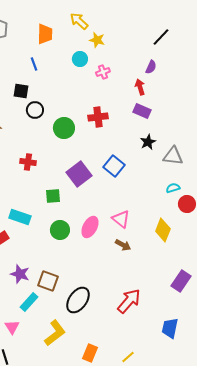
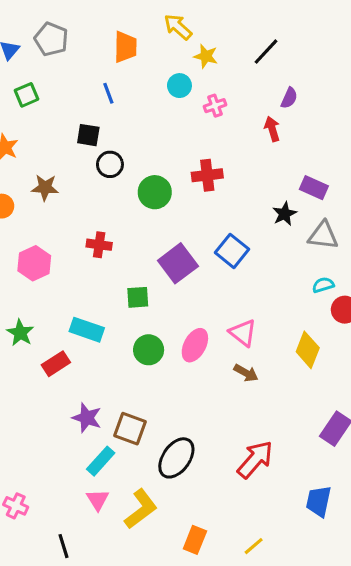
black line: (161, 37) -> (266, 52), moved
purple rectangle: (142, 111) -> (314, 188), moved
pink triangle: (12, 327) -> (98, 500), moved

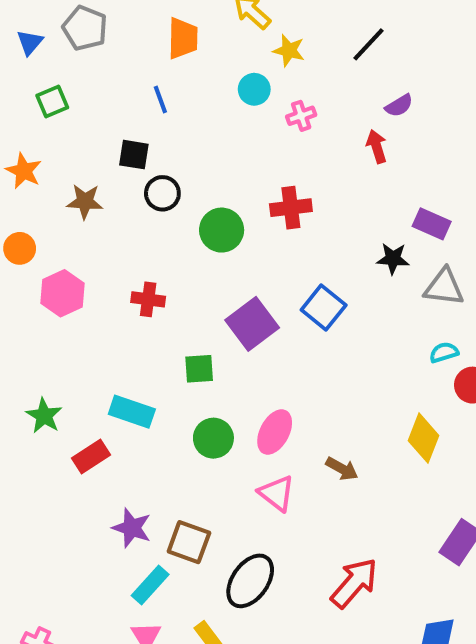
purple semicircle: (289, 98) -> (399, 106), turned 35
brown star: (45, 188) -> (85, 201), moved
black star: (285, 214) -> (393, 259), turned 30
pink hexagon: (34, 263) -> (62, 293), moved
pink triangle: (243, 333) -> (277, 493), moved

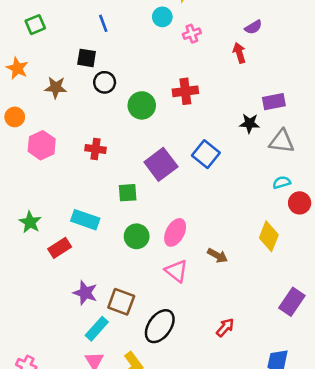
purple rectangle: (432, 224) -> (274, 102), turned -35
red arrow: (354, 583) -> (225, 327), size x0.6

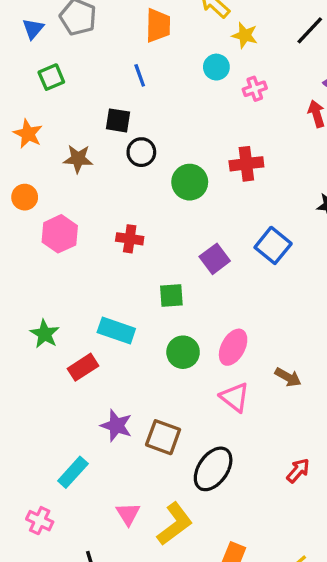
purple square: (161, 164) -> (215, 259), size x0.7
cyan rectangle: (97, 329) -> (73, 472), moved

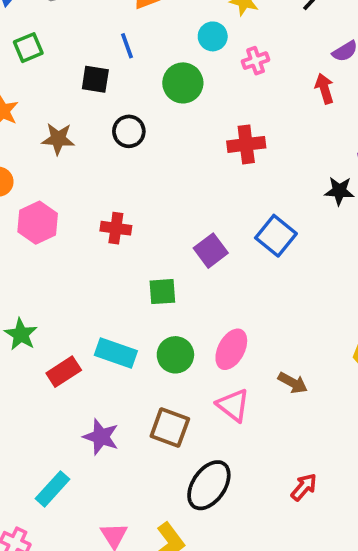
black square: (118, 120) -> (95, 79), moved
green circle: (190, 182) -> (183, 83), moved
cyan rectangle: (116, 331) -> (116, 353), moved
brown square: (163, 437) -> (170, 427), moved

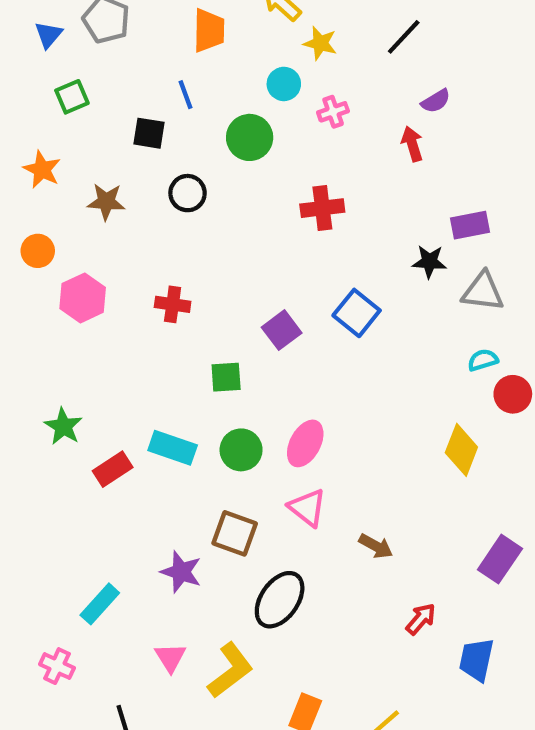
brown arrow: (293, 383) -> (376, 546), moved
purple star: (101, 437) -> (181, 572), moved
red arrow: (304, 487) -> (421, 619), moved

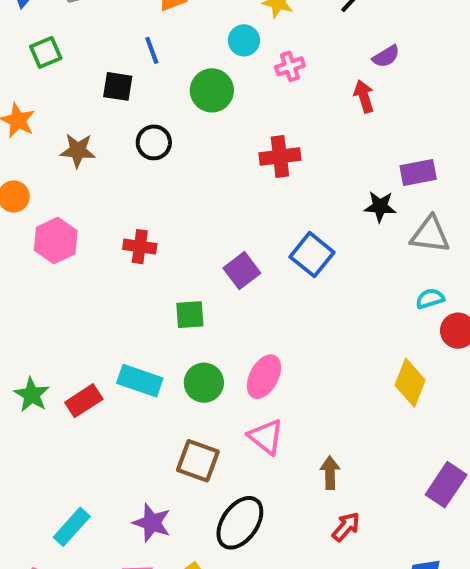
green star: (63, 426) -> (32, 395), moved
brown arrow: (376, 546) -> (330, 473), turned -120
purple star: (181, 572) -> (152, 523), moved
red arrow: (421, 619) -> (346, 527), moved

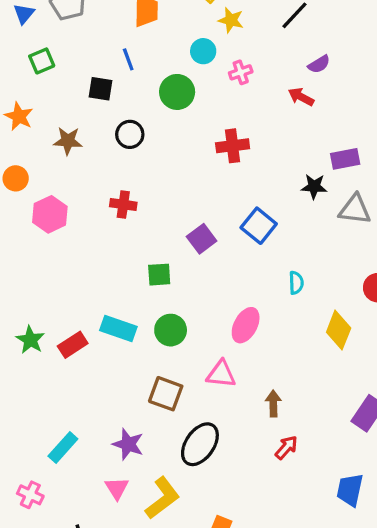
red arrow: (364, 96) -> (301, 97), turned -45
red cross: (140, 247) -> (123, 204), moved
cyan semicircle: (430, 299) -> (296, 283), moved, turned 105
pink ellipse: (264, 377) -> (246, 325), moved
pink triangle: (266, 437) -> (221, 374), turned -32

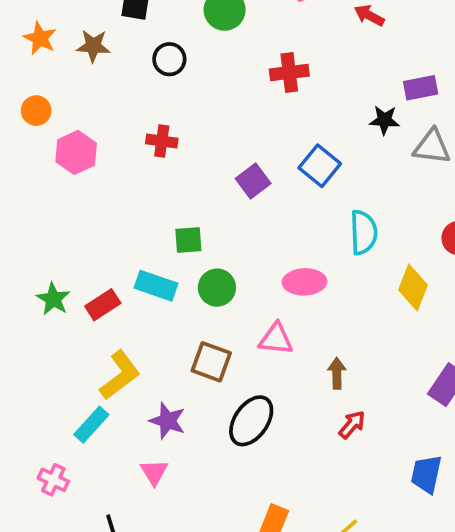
brown star: (68, 141) -> (93, 46), moved
green square: (159, 275) -> (188, 240), moved
cyan semicircle: (296, 283) -> (364, 232), size x1.6
pink ellipse: (246, 325) -> (305, 282), turned 60
yellow L-shape: (162, 498) -> (120, 375), moved

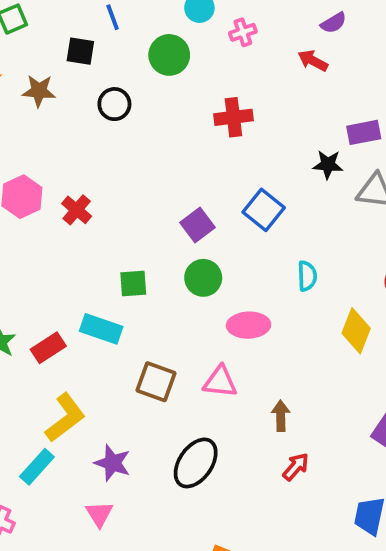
red cross: (162, 141) -> (77, 210), moved, turned 32
cyan semicircle: (364, 232) -> (307, 276), size x0.7
green circle: (217, 288) -> (203, 278), moved
brown square: (211, 362) -> (156, 382), moved

